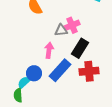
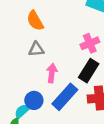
pink cross: (72, 25) -> (90, 43), moved
gray triangle: (61, 30) -> (36, 49), moved

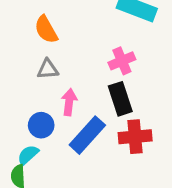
black rectangle: (89, 71) -> (120, 99), turned -50
blue circle: (34, 100) -> (41, 125), moved

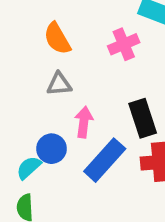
pink cross: (122, 61) -> (124, 44), moved
cyan semicircle: (28, 155) -> (29, 168), moved

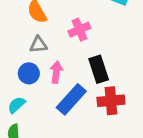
pink cross: (124, 44) -> (79, 30), moved
blue circle: (52, 149) -> (29, 73), moved

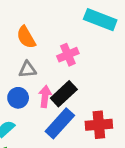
black rectangle: (99, 69) -> (64, 94), moved, turned 65

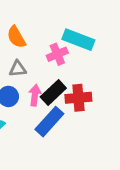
cyan rectangle: (100, 20) -> (78, 40), moved
red cross: (99, 125) -> (78, 98), moved

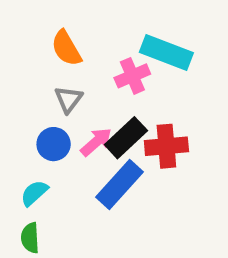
gray triangle: (18, 69) -> (68, 99), turned -48
pink arrow: (35, 95) -> (96, 142), turned 42

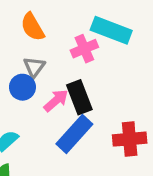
black rectangle: (126, 138) -> (79, 97), turned -68
blue circle: (54, 144) -> (22, 87), moved
red cross: (166, 146) -> (130, 139), moved

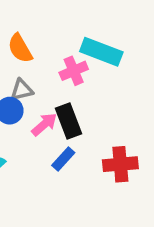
gray triangle: (34, 67) -> (22, 90), turned 40
blue rectangle: (74, 134) -> (63, 159), size x0.6

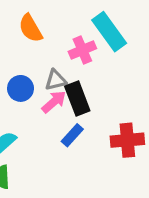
cyan rectangle: (101, 52) -> (109, 32), turned 33
gray triangle: (22, 90) -> (56, 80), moved

